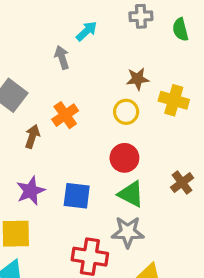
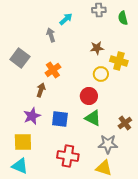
yellow circle: (126, 112) -> (101, 74), moved
brown arrow: (32, 136) -> (41, 90), moved
brown cross: (182, 183) -> (125, 123), moved
gray star: (128, 232) -> (108, 144), moved

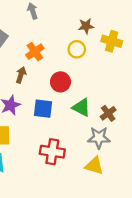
yellow circle: (101, 74) -> (77, 49), moved
red circle: (89, 96) -> (60, 82), moved
brown cross: (125, 123) -> (108, 113), moved

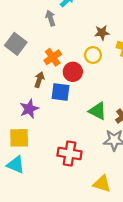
red circle: (60, 82) -> (73, 72), moved
blue square: (43, 109) -> (61, 92), moved
yellow triangle: (94, 166) -> (102, 184), moved

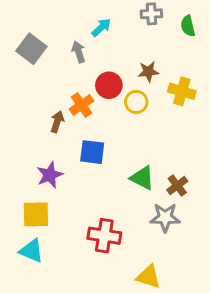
gray square: (16, 44) -> (31, 49), moved
red circle: (73, 72) -> (109, 85), moved
brown arrow: (39, 80) -> (57, 122), moved

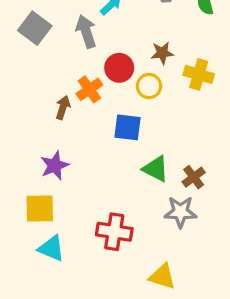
gray arrow: (79, 52) -> (86, 31), size x1.4
blue square: (92, 152) -> (127, 127), moved
cyan triangle: (31, 251) -> (51, 248), moved

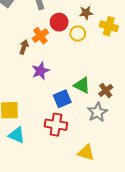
blue square: (127, 127) -> (62, 99), moved, turned -30
purple star: (55, 166) -> (40, 71), moved
gray star: (180, 212) -> (97, 112), turned -30

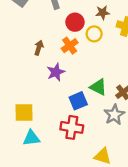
orange cross: (40, 36) -> (70, 46), moved
cyan triangle: (17, 135) -> (31, 138), turned -30

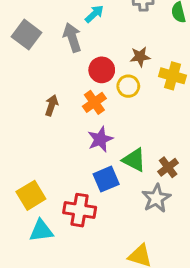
purple star: (56, 72) -> (100, 139), moved
yellow square: (24, 113) -> (31, 195), turned -30
red cross: (72, 127) -> (80, 210), moved

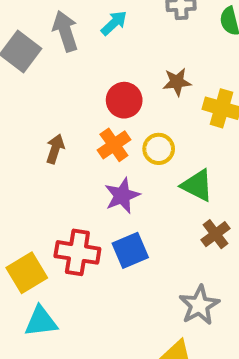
gray arrow: (72, 37) -> (65, 31), moved
yellow circle: (128, 86) -> (159, 149), moved
green triangle: (134, 160) -> (197, 185), moved
gray star: (156, 198) -> (199, 305), moved
red cross: (80, 210) -> (77, 252), moved

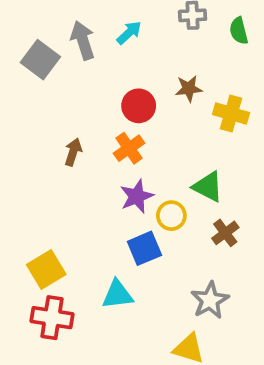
yellow circle: (159, 149) -> (171, 216), moved
red cross: (77, 252) -> (52, 318), moved
cyan triangle: (41, 321) -> (117, 295), moved

